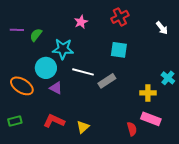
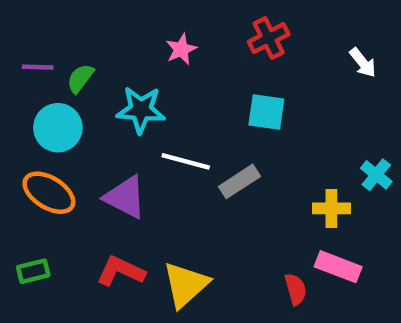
cyan circle: (46, 68) -> (58, 128), moved
purple triangle: (56, 88) -> (125, 197), size x1.5
yellow triangle: (83, 127) -> (186, 285), size x1.6

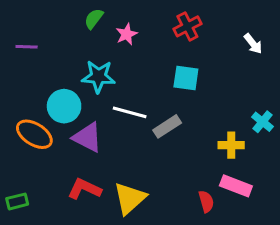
green semicircle: (80, 78) -> (94, 19), moved
cyan circle: (58, 128) -> (64, 106), moved
green rectangle: (33, 271) -> (17, 201), moved

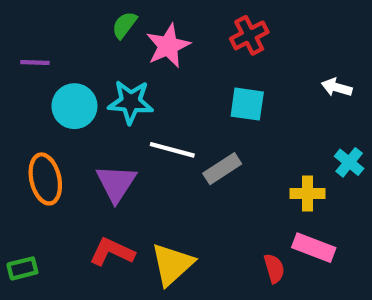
pink star: (127, 34) -> (168, 46), size x1.5
white arrow: (253, 44) -> (337, 87), moved, turned 145
cyan circle: (64, 106) -> (74, 106), moved
orange ellipse: (34, 134) -> (45, 179), turned 45
purple triangle: (87, 137) -> (116, 183), turned 36

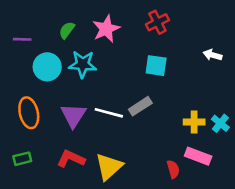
green semicircle: (124, 25) -> (67, 30), moved
white line: (172, 150) -> (109, 113), moved
cyan cross: (349, 162) -> (220, 123), moved
green rectangle: (22, 268) -> (22, 159), moved

